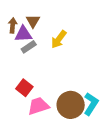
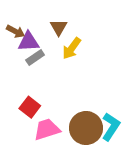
brown triangle: (33, 21) -> (59, 27), moved
brown arrow: (13, 25) -> (15, 31), turned 112

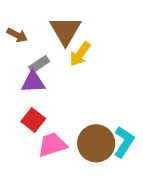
brown triangle: (59, 27) -> (65, 31), size x1.6
purple triangle: (29, 42) -> (33, 82), moved

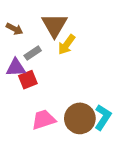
purple triangle: (33, 82) -> (16, 68), moved
red square: (33, 120) -> (28, 80), moved, turned 30

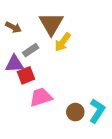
brown circle: (80, 118) -> (75, 112), size x0.6
pink trapezoid: (44, 120) -> (41, 97), moved

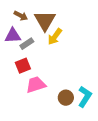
brown arrow: (13, 27) -> (21, 16), moved
purple triangle: (15, 64) -> (13, 36), moved

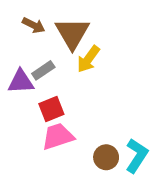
purple triangle: (13, 36) -> (21, 82), moved
red square: (23, 66) -> (51, 109), moved

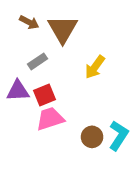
yellow arrow: (88, 59) -> (95, 67), moved
purple triangle: (21, 82) -> (18, 91), moved

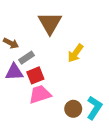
brown arrow: (29, 22) -> (11, 43), moved
gray rectangle: (38, 61) -> (27, 58), moved

